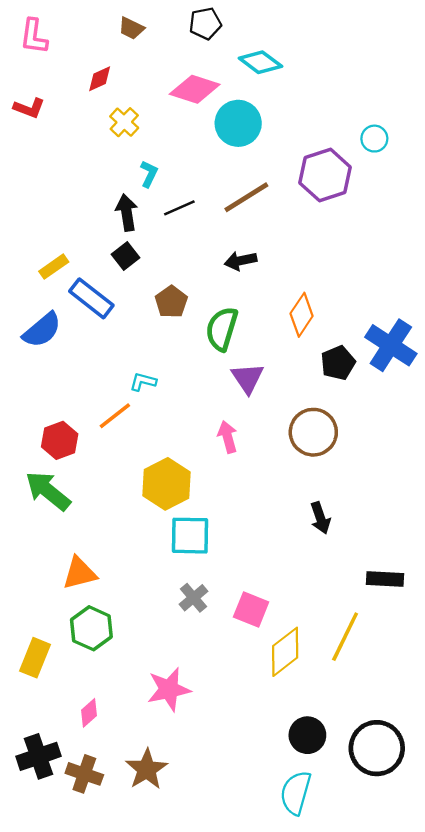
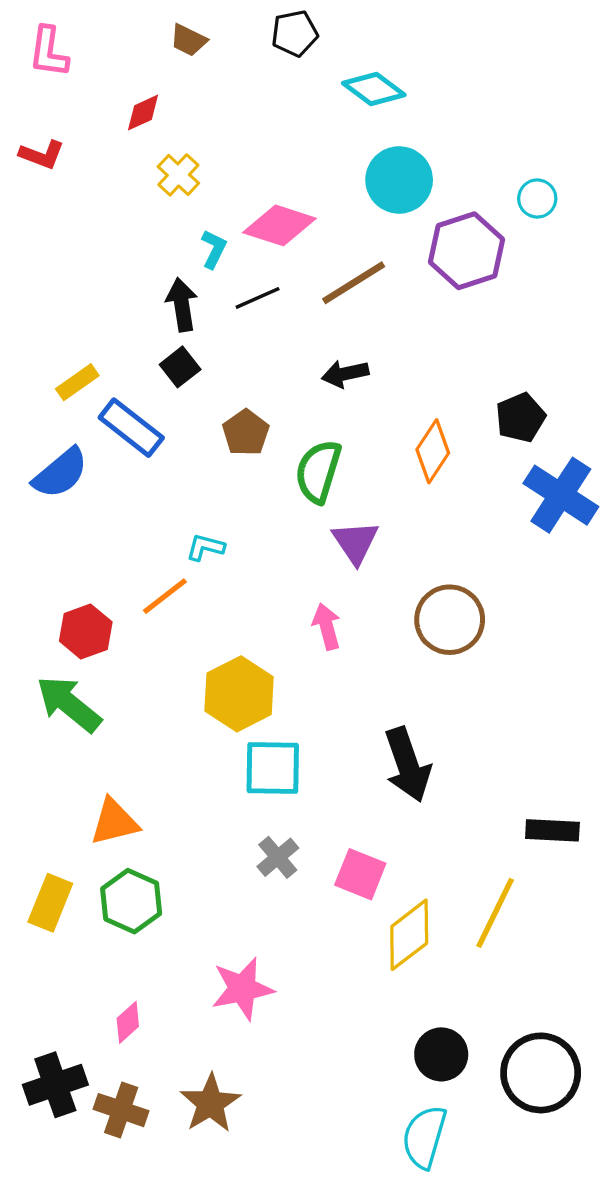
pink diamond: (195, 89) -> (279, 225), moved
cyan circle: (238, 123) -> (399, 180), moved
black pentagon: (338, 363) -> (520, 418), moved
black arrow: (320, 518) -> (408, 765), moved, size x1.6
yellow rectangle: (35, 658) -> (50, 903), moved

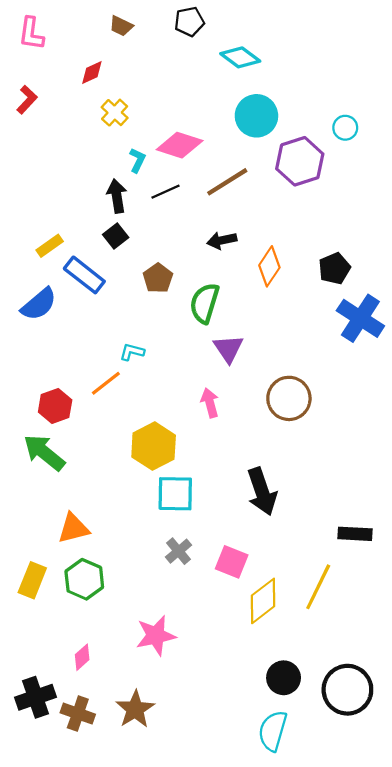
red L-shape: (42, 155) -> (27, 100), turned -68
orange diamond: (433, 451) -> (269, 266), moved

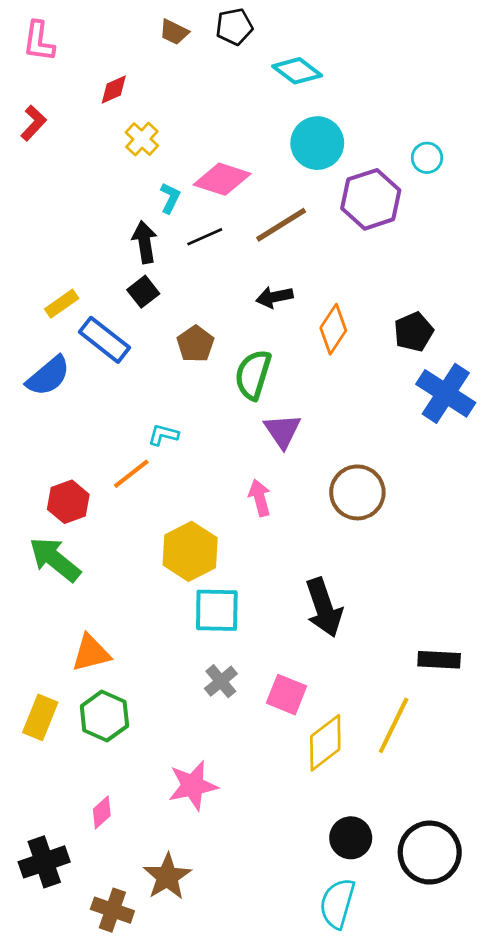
brown trapezoid: (121, 26) -> (174, 32), moved
brown cross: (78, 714) -> (112, 910), moved

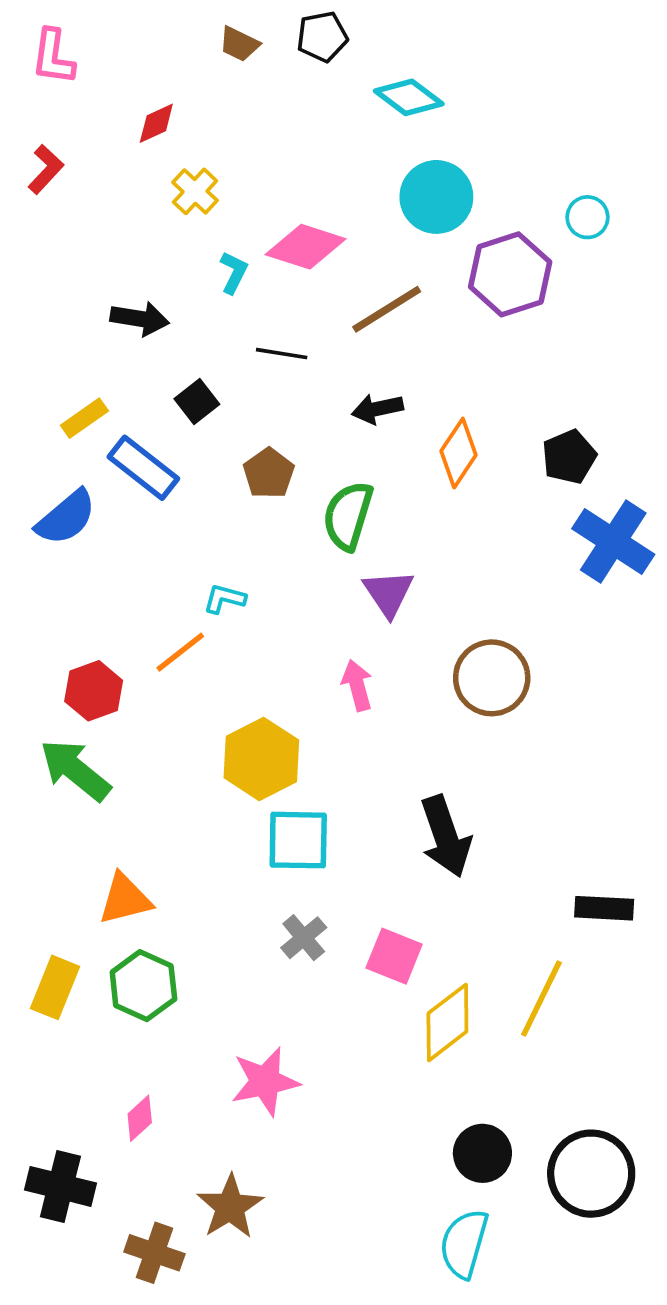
black line: (205, 237) -> (282, 354), moved, turned 33
black arrow: (145, 242) -> (140, 319), moved, turned 108
black cross: (44, 862) -> (60, 1186), turned 33

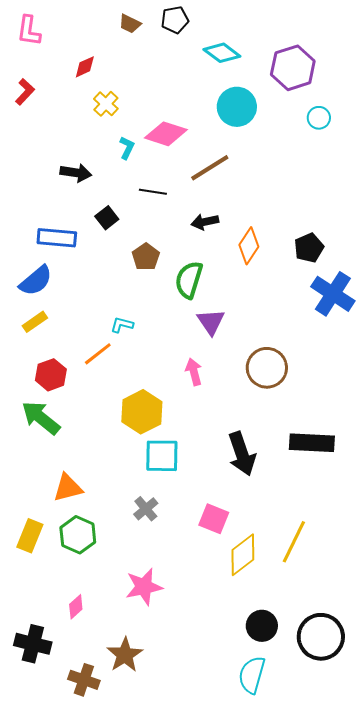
purple hexagon: (510, 274) -> (293, 68), moved
yellow rectangle: (84, 418) -> (35, 322), moved
blue rectangle: (143, 468) -> (57, 238), moved, turned -33
black rectangle: (604, 908) -> (312, 443), moved, size x1.4
gray cross: (304, 938) -> (146, 509), moved

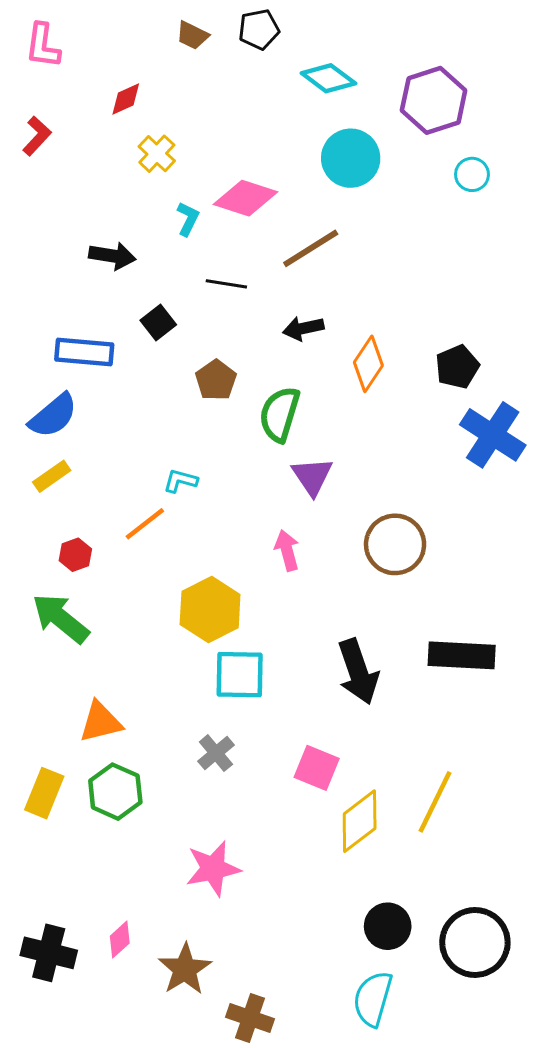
red hexagon: (51, 375) -> (75, 555), size x0.7
pink diamond: (76, 607) -> (120, 940), moved
brown cross: (84, 680) -> (250, 1018), moved

